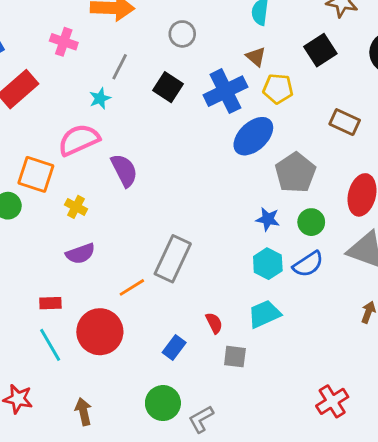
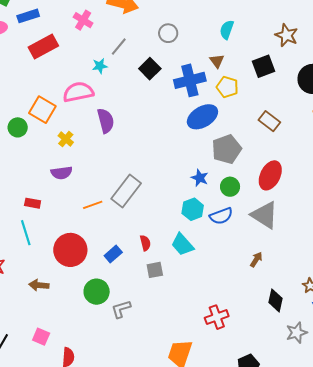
cyan trapezoid: (264, 314) -> (182, 244), turned -120
red circle: (100, 332) -> (70, 250), moved
gray square: (235, 357) -> (155, 270), turned -30
brown arrow: (83, 412) -> (39, 285), turned -84

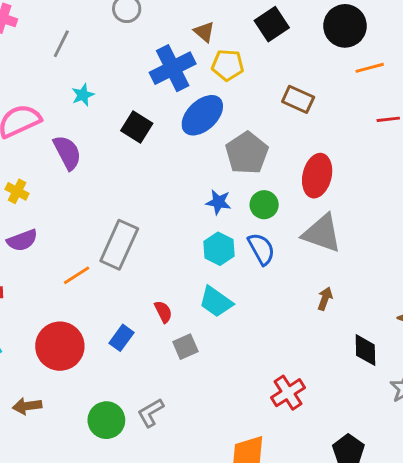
cyan star: (100, 66) -> (83, 95), moved
black square: (150, 69) -> (137, 127), moved
blue semicircle: (221, 216) -> (261, 249), turned -85
green circle: (97, 292) -> (106, 420), moved

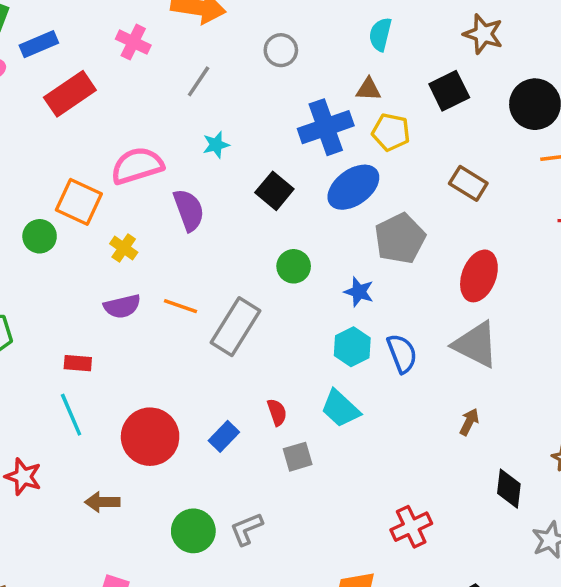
brown triangle: (204, 32) -> (368, 89), turned -45
green circle: (264, 205) -> (294, 266), moved
orange line: (77, 275) -> (181, 306), moved, turned 44

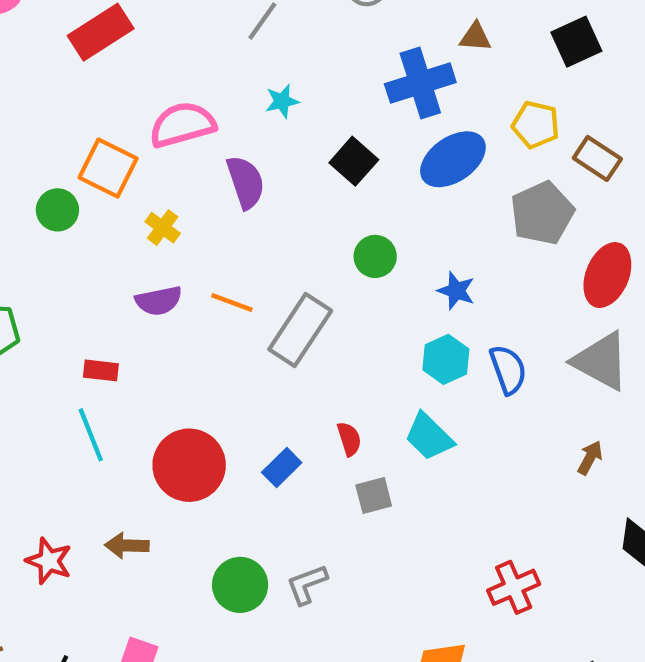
yellow pentagon: (391, 132) -> (536, 125), moved
gray pentagon: (400, 238) -> (542, 213), moved
red star: (23, 477) -> (49, 561), moved

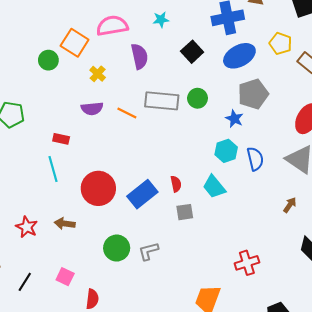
gray pentagon: (542, 213) -> (253, 94), moved
gray rectangle: (300, 330) -> (162, 101), moved, turned 56
blue rectangle: (282, 467) -> (142, 194), size x1.6

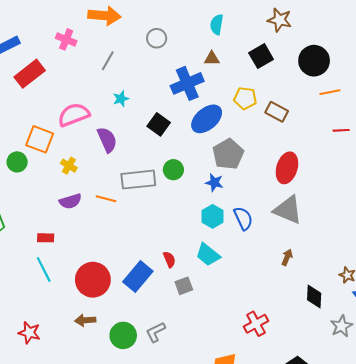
brown arrow: (65, 224) -> (85, 320), moved

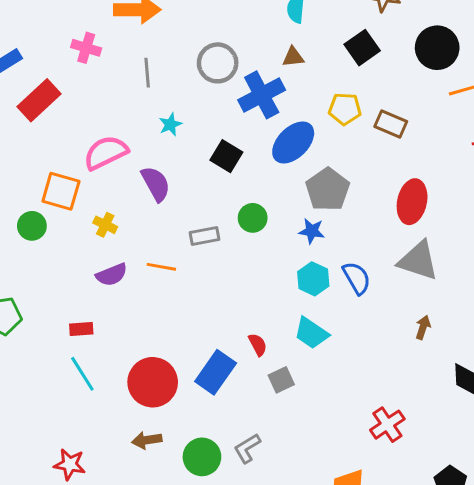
gray circle: (157, 38) -> (218, 63), moved, size x1.4
gray line: (108, 61) -> (147, 73), turned -30
gray rectangle: (138, 180) -> (204, 236), size x0.6

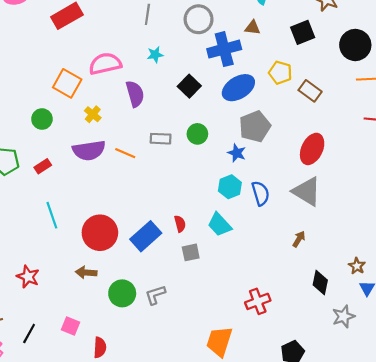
green circle: (32, 226) -> (42, 119), moved
purple semicircle: (112, 275) -> (89, 150), size x1.4
red rectangle: (81, 329) -> (43, 166), moved, turned -42

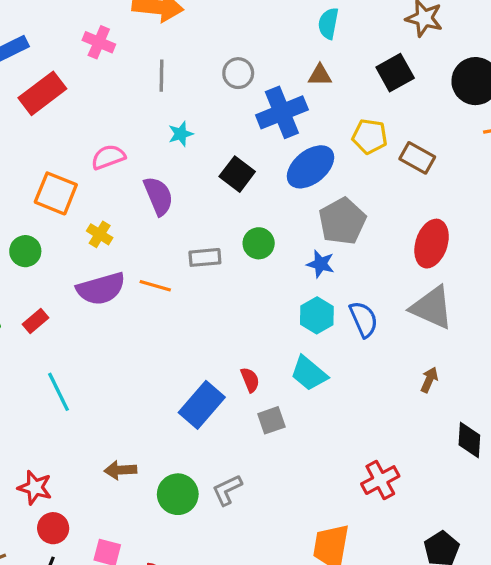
gray circle: (199, 19) -> (238, 73), size x0.7
pink semicircle: (105, 64) -> (108, 157), size x0.7
red circle: (100, 233) -> (53, 528), moved, size x0.6

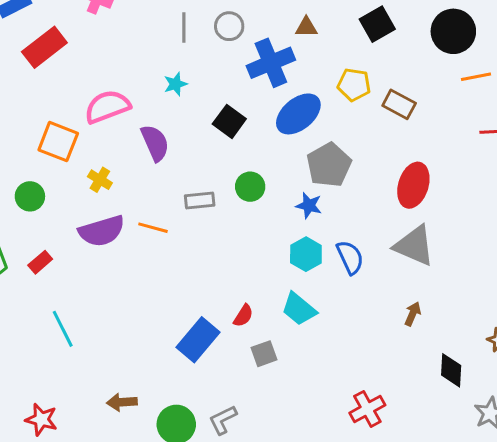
gray line: (161, 76) -> (184, 28), moved
pink semicircle: (108, 157) -> (107, 107), size x1.4
red semicircle: (250, 380) -> (243, 316), turned 55

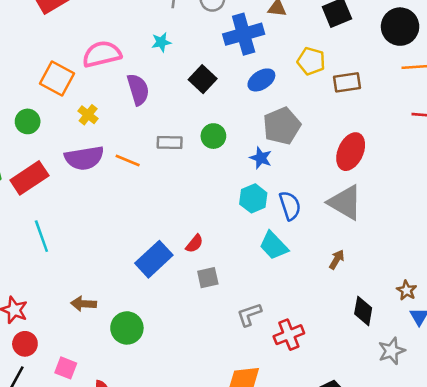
brown rectangle: (399, 104) -> (347, 82), turned -44
blue ellipse: (298, 114) -> (261, 80), size x0.7
red rectangle: (40, 262) -> (29, 178), size x1.8
cyan trapezoid: (299, 309) -> (274, 246), moved
gray L-shape: (223, 420) -> (249, 315), moved

